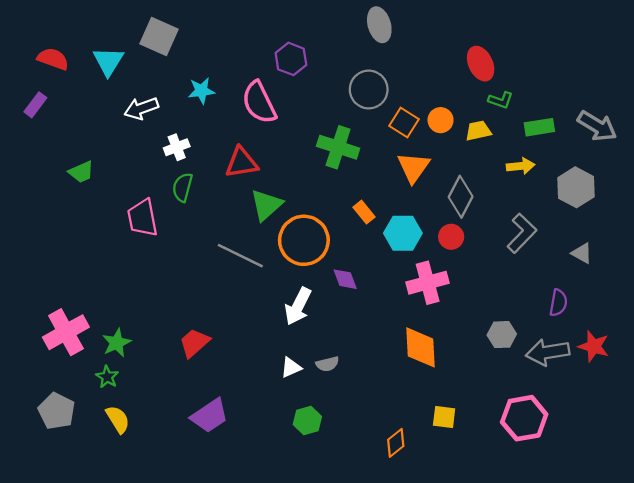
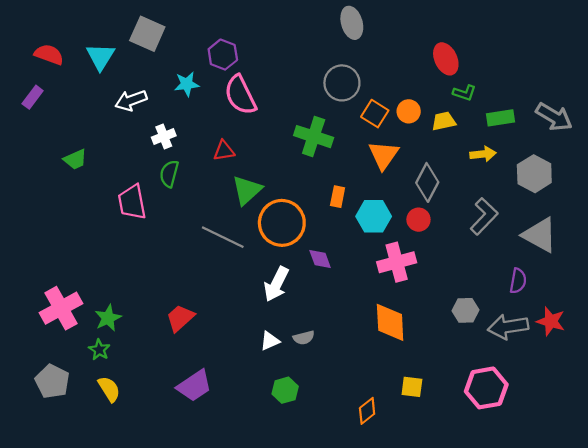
purple hexagon: (291, 59) -> (223, 55), moved
red triangle: (241, 163) -> (224, 151), size x0.7
orange rectangle: (364, 212) -> (338, 197), turned 50
gray triangle: (582, 253) -> (540, 235), size x1.8

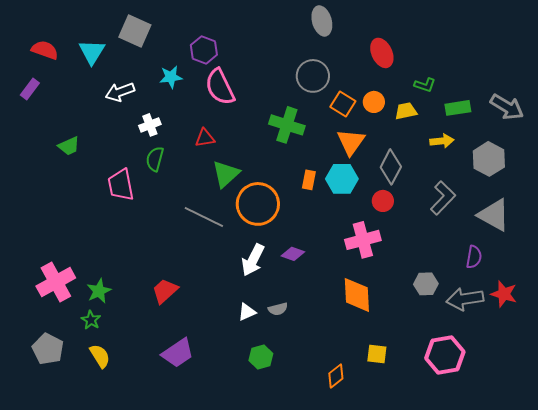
red ellipse: (446, 59) -> (382, 53), moved
cyan hexagon: (374, 216) -> (342, 179), moved
purple diamond: (320, 259) -> (293, 254), moved, turned -50

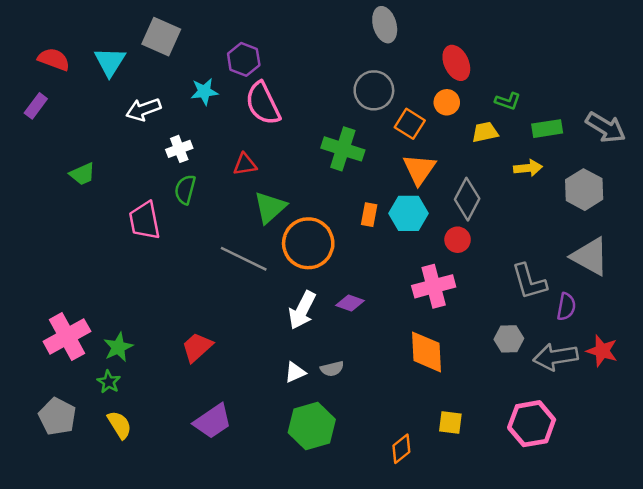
orange circle: (374, 102) -> (447, 102), moved
gray L-shape: (443, 198) -> (529, 281), moved, turned 120
green hexagon: (261, 357) -> (312, 426), size x1.6

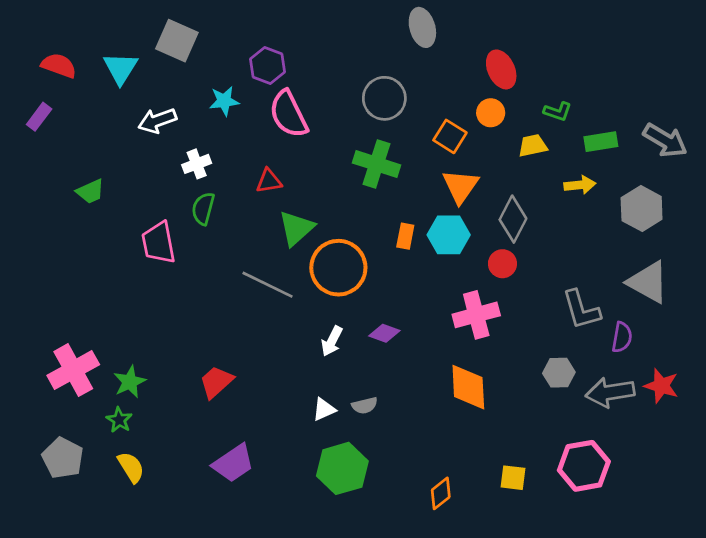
gray circle: (374, 90) -> (384, 98), moved
white arrow: (302, 310) -> (332, 341), size x0.7
yellow square: (450, 422) -> (513, 478), moved

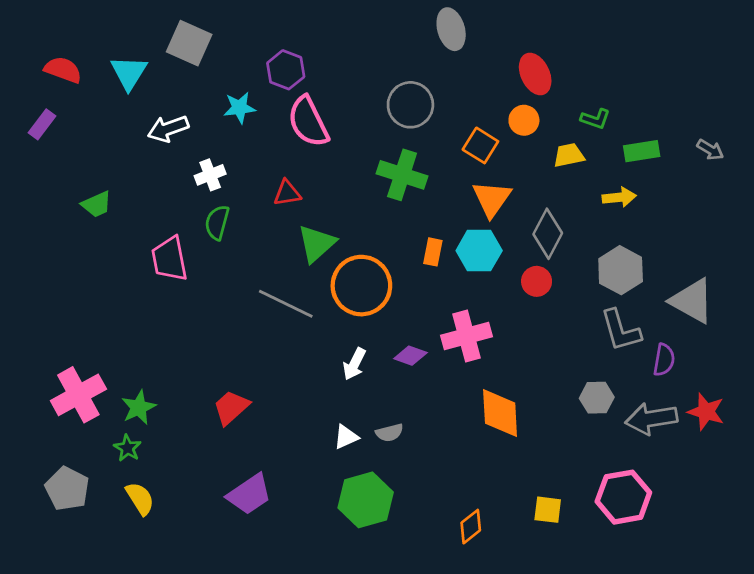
gray arrow: (665, 140) -> (710, 150), size x0.6
gray hexagon: (642, 209) -> (621, 270), moved
pink cross: (476, 315) -> (466, 336), moved

